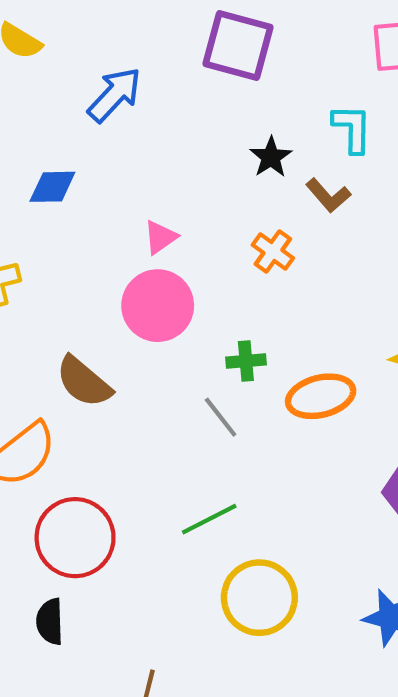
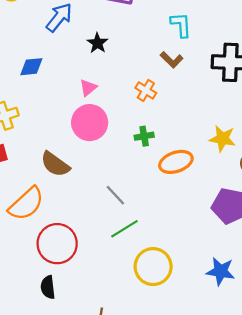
black star: (271, 157) -> (97, 43), moved
green cross: (246, 361) -> (144, 136), moved
gray line: (221, 417) -> (115, 195), moved

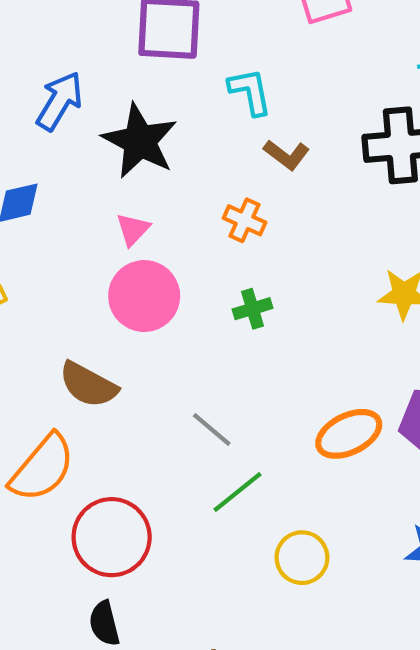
cyan L-shape: (181, 25) -> (250, 92), moved
black star: (97, 43) -> (140, 141), size x1.8
orange ellipse: (176, 162) -> (349, 434), moved
yellow circle: (153, 267) -> (302, 558), size x0.7

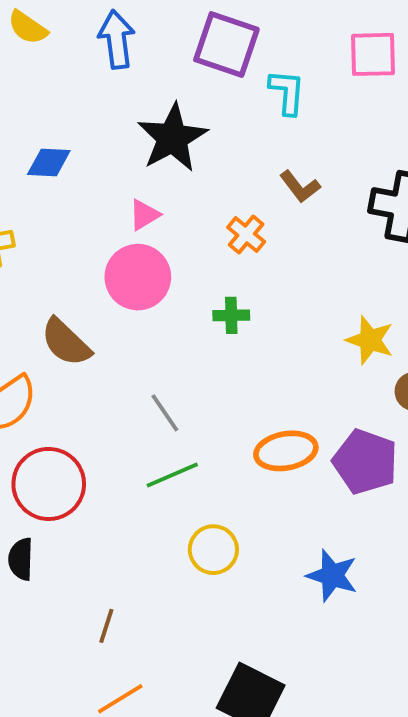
cyan L-shape: (250, 92) -> (287, 92), moved
blue arrow: (60, 101) -> (117, 40), moved, turned -54

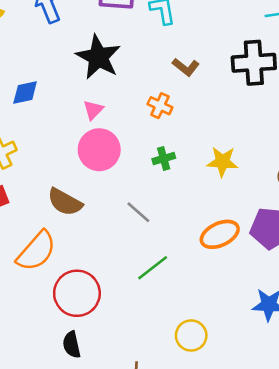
yellow star: (370, 340) -> (222, 162), moved
gray line: (165, 413) -> (138, 212), moved
yellow circle: (213, 550) -> (191, 335), moved

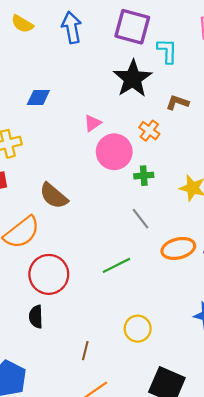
black star: (98, 57) -> (133, 79), moved
brown L-shape: (186, 67) -> (177, 102), turned 150
pink circle: (99, 150) -> (114, 152), moved
gray line: (138, 212) -> (141, 219), moved

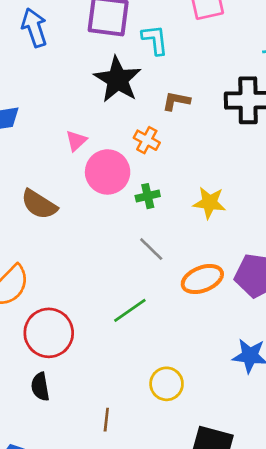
brown semicircle: (54, 196) -> (39, 204), moved

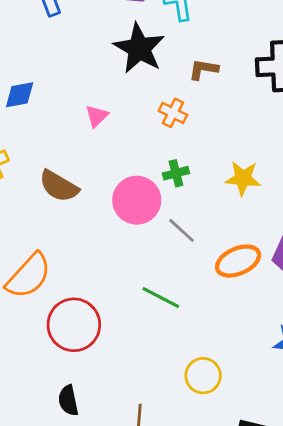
pink circle: (108, 172) -> (137, 200), moved
green line: (130, 310) -> (161, 297), turned 64
black semicircle: (40, 387) -> (68, 400), moved

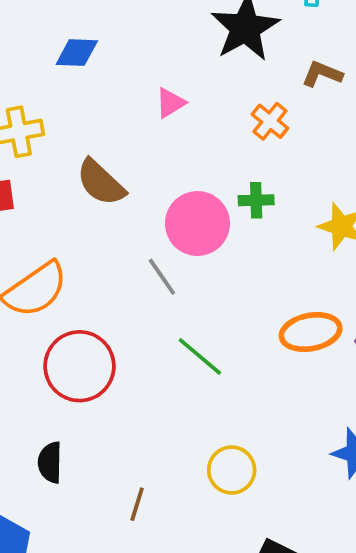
gray line: (182, 230) -> (162, 277), moved

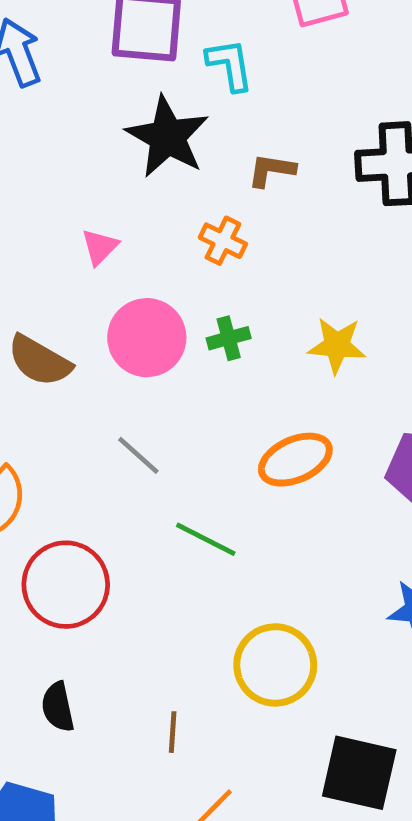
pink circle: (197, 224) -> (147, 338), moved
orange ellipse: (311, 332) -> (295, 460), moved
yellow circle: (232, 470) -> (275, 665), size x1.4

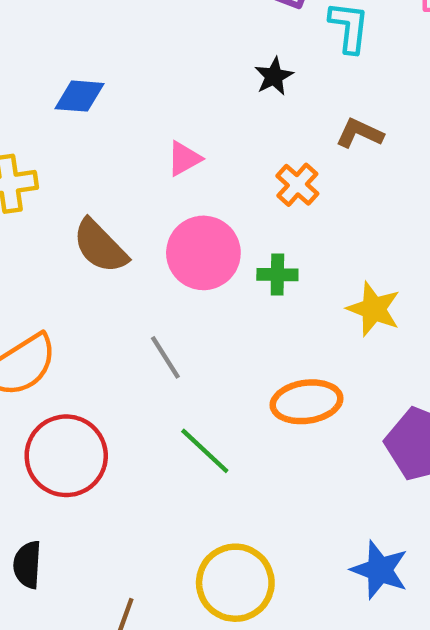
black star: (167, 137) -> (274, 76), size x0.5

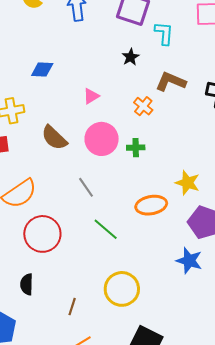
brown L-shape: (360, 133) -> (171, 82), size x1.4
yellow star: (374, 309) -> (187, 183), moved
blue star: (380, 570) -> (189, 261), moved

